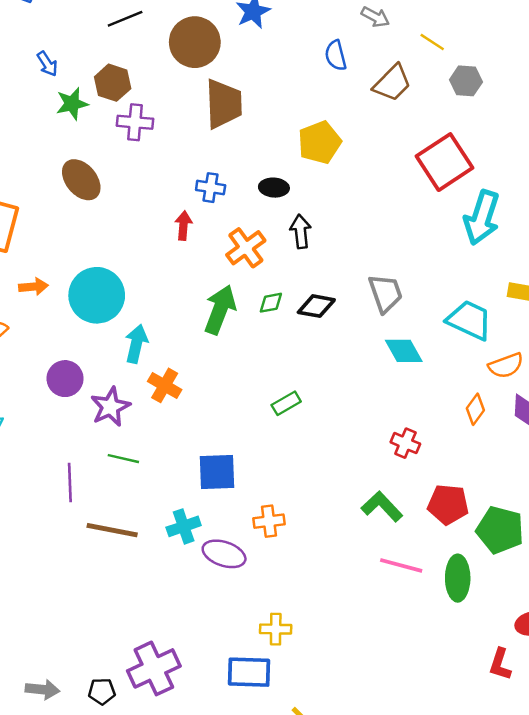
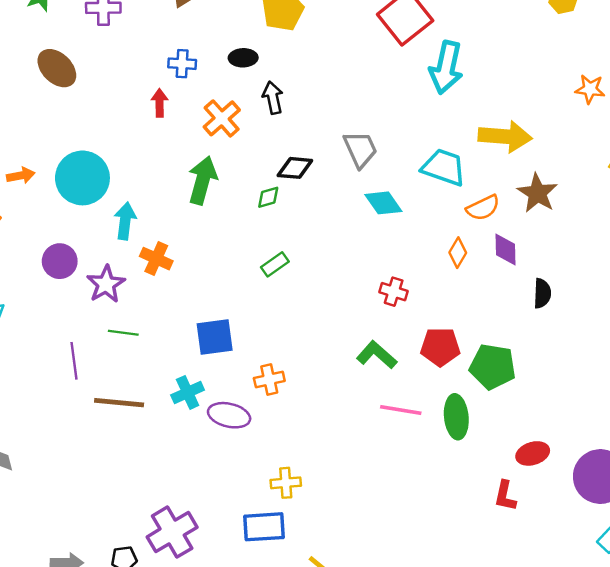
green diamond: (271, 303) -> (268, 197), moved

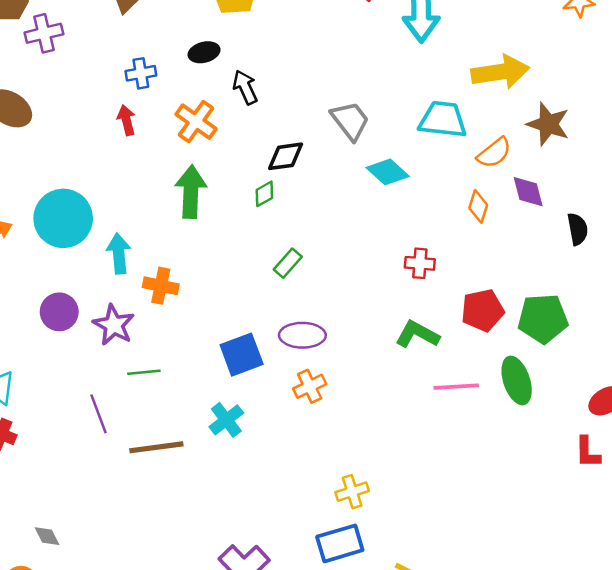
purple ellipse: (229, 415) -> (302, 335), moved

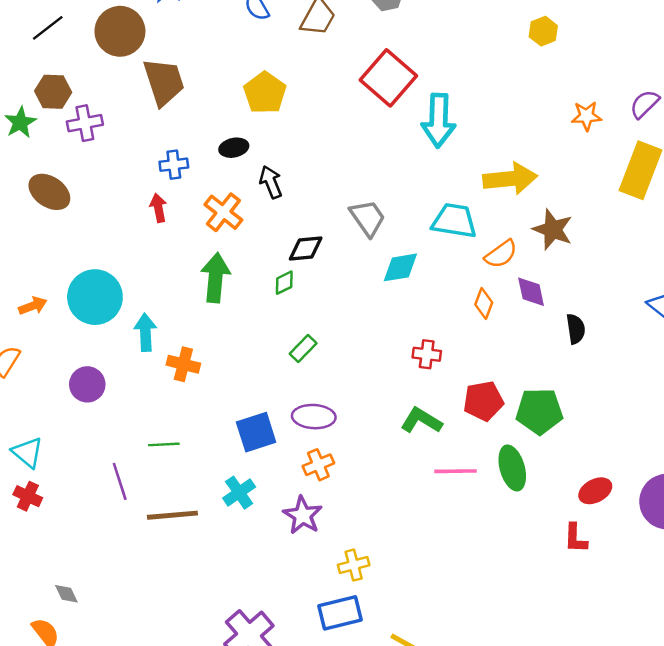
cyan diamond: (388, 172) -> (400, 267), turned -54
purple star: (114, 325) -> (303, 515), moved

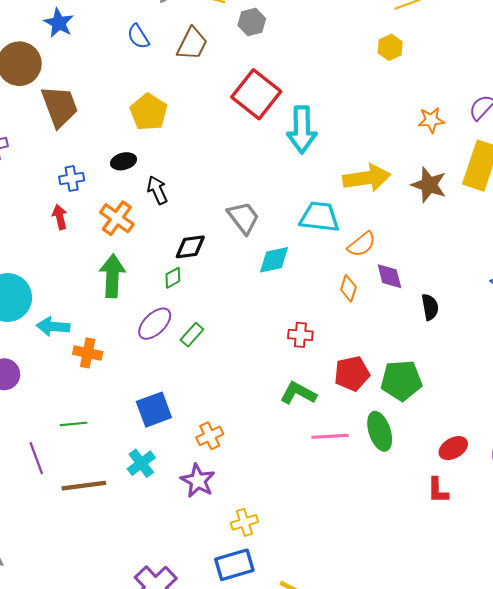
brown star: (553, 230) -> (429, 185), moved
cyan arrow: (145, 332) -> (53, 326), turned -80
purple ellipse: (314, 417) -> (155, 324), moved, turned -45

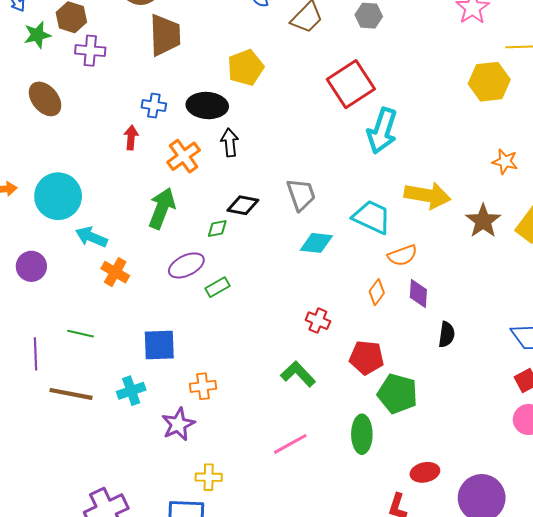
yellow hexagon: (390, 47) -> (489, 82), size x1.6
black ellipse: (124, 161) -> (207, 106), size x1.6
red pentagon: (352, 374) -> (367, 358), moved
pink line: (330, 436) -> (290, 444), moved, turned -44

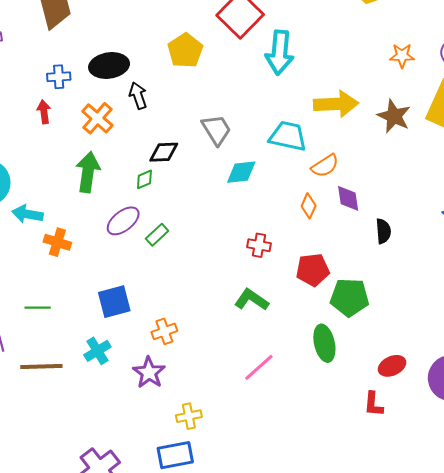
yellow pentagon: (246, 68) -> (185, 51), moved

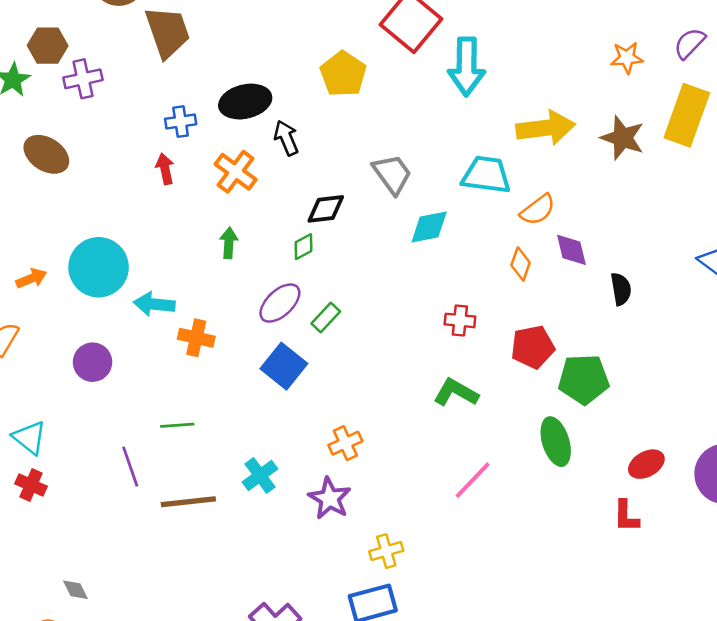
green arrow: (88, 172) -> (229, 243), size x0.6
blue square: (114, 302) -> (284, 366), moved, turned -32

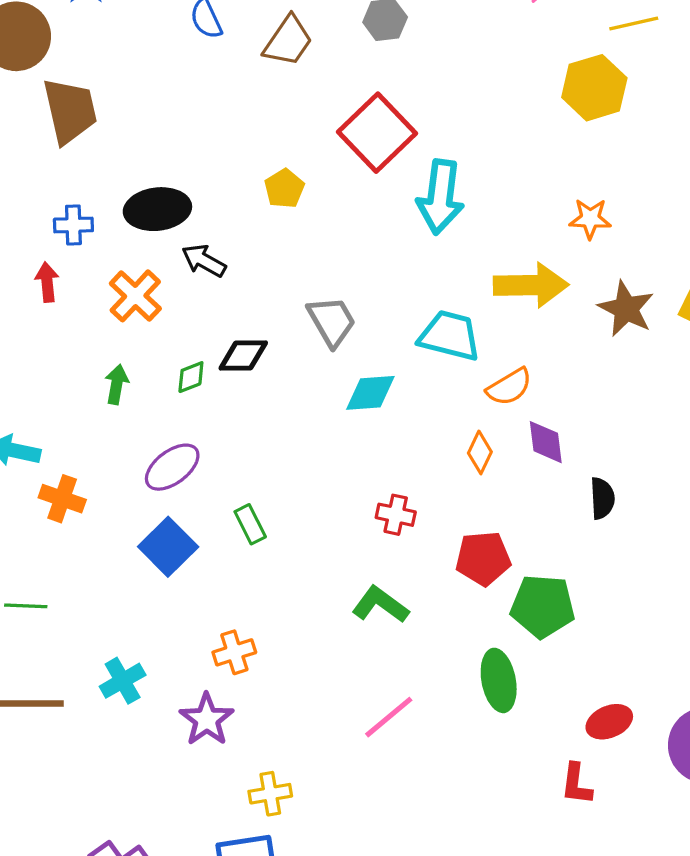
orange star: (627, 58) -> (590, 219), moved
yellow pentagon: (343, 74) -> (284, 189), size x0.7
black arrow: (286, 138) -> (204, 261), turned -44
green diamond: (303, 247) -> (191, 377), moved
green rectangle: (326, 318) -> (250, 524), moved, turned -76

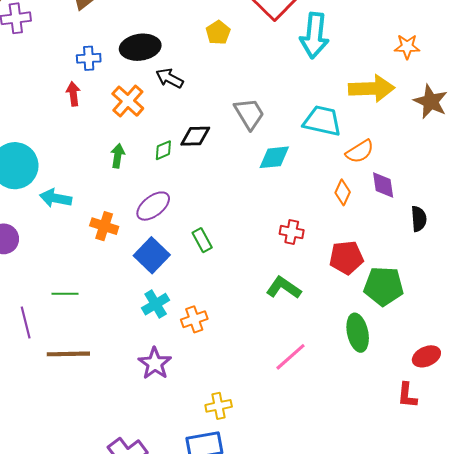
orange cross: (62, 499) -> (104, 226), moved
cyan cross: (123, 681) -> (156, 304), moved
purple star: (207, 719) -> (155, 363), moved

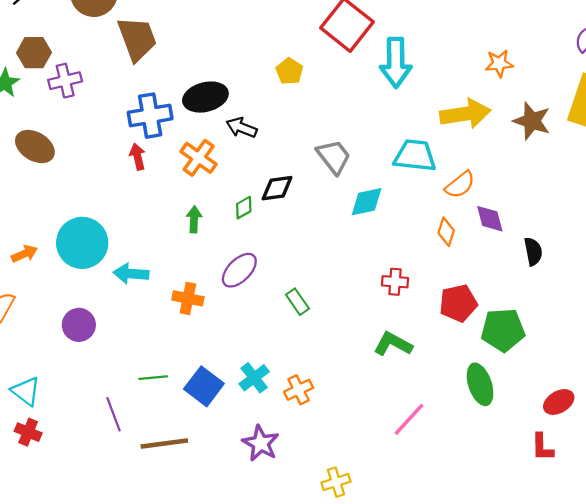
blue cross: (89, 58) -> (150, 116), size x1.6
blue square: (152, 255) -> (204, 386), moved

